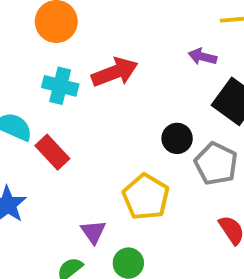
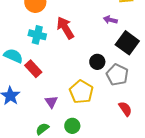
red arrow: (115, 72) -> (65, 28), turned -100
purple triangle: (93, 232) -> (51, 102), moved

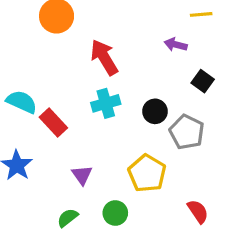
cyan cross: (37, 35) -> (106, 103), moved, turned -30
black square: (127, 43) -> (203, 81), size x0.6
yellow pentagon: (81, 92) -> (147, 173), moved
red semicircle: (125, 109) -> (198, 211), moved

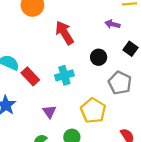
cyan cross: (106, 103) -> (64, 75), moved
black circle: (155, 111) -> (99, 57), moved

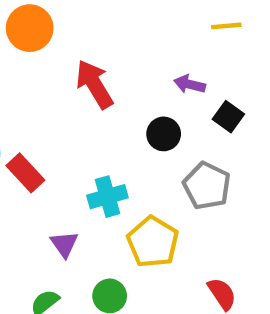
purple arrow: (112, 24) -> (190, 84), moved
cyan cross: (64, 75) -> (107, 197), moved

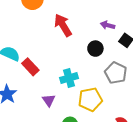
yellow pentagon: (153, 242) -> (90, 99), turned 30

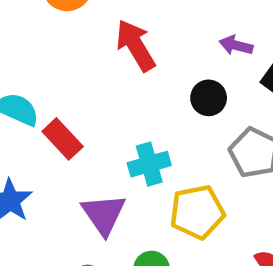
purple triangle: (49, 100) -> (104, 214), size x1.5

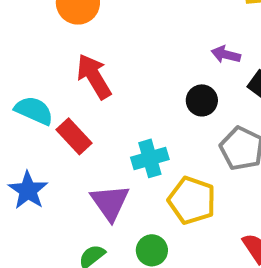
red arrow: (136, 45) -> (94, 76), moved
yellow pentagon: (197, 212) -> (192, 200), turned 30

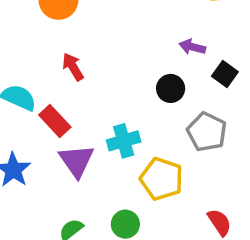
red arrow: (94, 76) -> (73, 67), size x0.7
purple triangle: (110, 202) -> (77, 161), moved

